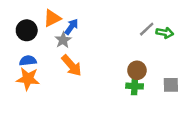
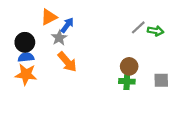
black circle: (27, 30) -> (25, 42), moved

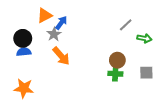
green arrow: (156, 31) -> (144, 38), moved
orange star: (26, 74) -> (24, 88), moved

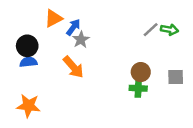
gray star: (54, 34) -> (81, 40), moved
green arrow: (144, 38) -> (169, 30), moved
gray square: (146, 73) -> (176, 77), moved

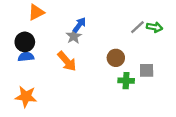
orange triangle: (53, 18) -> (36, 12), moved
blue arrow: (73, 27) -> (79, 25), moved
brown circle: (141, 72) -> (116, 58), moved
gray square: (176, 77) -> (147, 70), moved

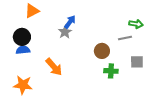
gray line: (137, 27) -> (125, 38), moved, turned 32
orange arrow: (67, 61) -> (54, 67), moved
gray square: (147, 70) -> (137, 62), moved

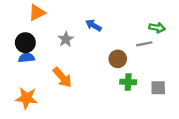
blue arrow: (70, 22) -> (93, 25), moved, turned -96
gray star: (65, 32) -> (66, 39), moved
gray square: (137, 62) -> (158, 88), moved

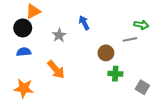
blue arrow: (93, 25) -> (84, 23), turned 32
black circle: (25, 43) -> (23, 28), moved
gray square: (158, 88) -> (142, 87), moved, turned 32

